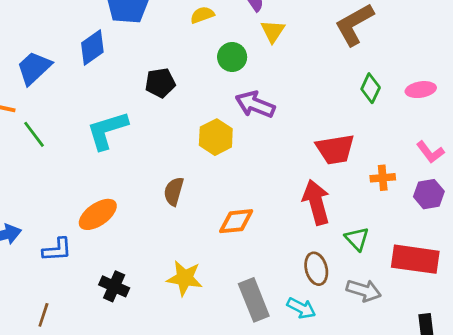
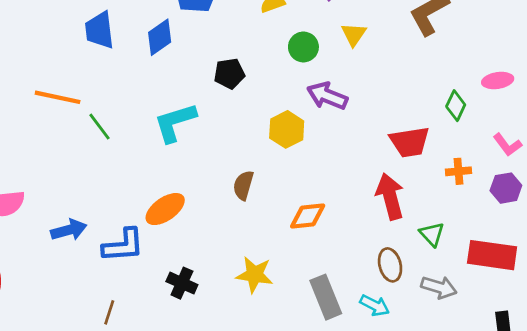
yellow triangle: (273, 31) -> (354, 34), moved
blue trapezoid: (34, 68) -> (99, 30), moved, turned -54
green diamond: (371, 88) -> (456, 106), moved
blue L-shape: (57, 250) -> (123, 245), size x1.4

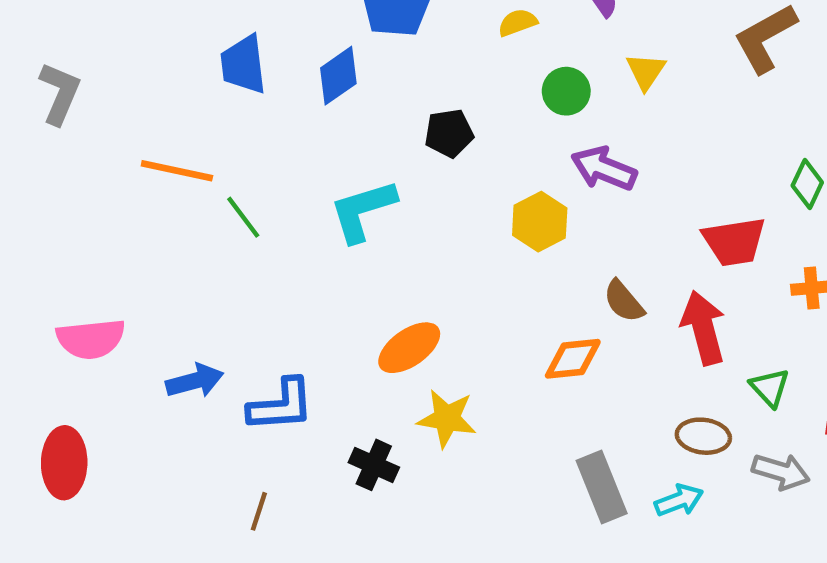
brown semicircle: (243, 185) -> (624, 301), moved, turned -56
orange ellipse: (165, 209) -> (409, 348), moved
brown ellipse: (390, 265) -> (703, 436), turned -68
yellow star: (255, 275) -> (447, 418), moved
cyan arrow: (375, 305) -> (679, 500), turned -48

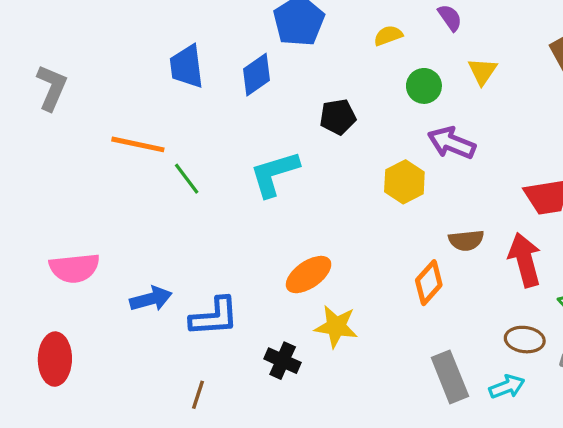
brown semicircle: (624, 301) -> (466, 240), turned -56
orange diamond: (573, 359) -> (429, 283), turned -42

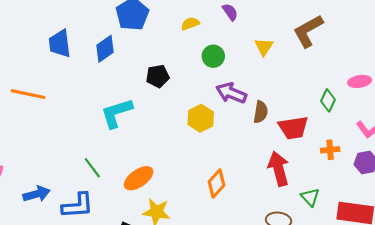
yellow triangle: (482, 71) -> (264, 47), moved
green line: (187, 179) -> (92, 168), moved
brown semicircle: (466, 240) -> (261, 112), moved, turned -75

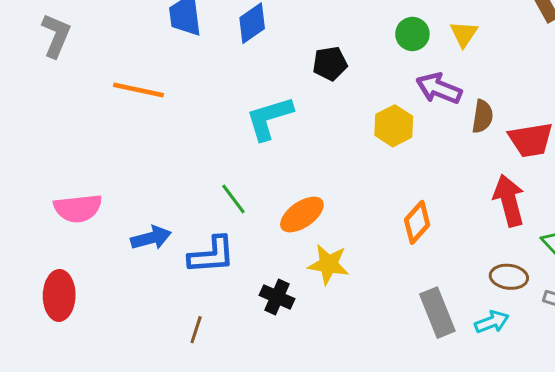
yellow triangle: (264, 47) -> (464, 34), moved

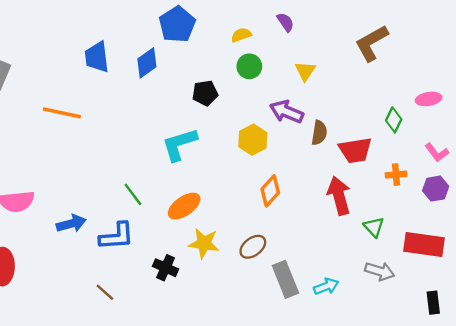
green circle: (412, 34) -> (249, 66), moved
cyan L-shape: (269, 118) -> (179, 144), moved
orange diamond: (417, 222) -> (270, 191), moved
brown ellipse: (509, 277) -> (253, 247), moved, turned -44
brown line: (196, 330) -> (105, 292), turned -66

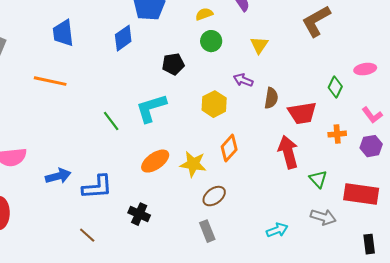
blue trapezoid: (97, 57) -> (63, 33), moved
purple arrow: (287, 112) -> (243, 80), size x0.7
green line: (133, 194) -> (111, 121), moved
yellow star: (204, 243) -> (193, 164), moved
gray rectangle: (285, 279) -> (207, 231), moved, size x0.7

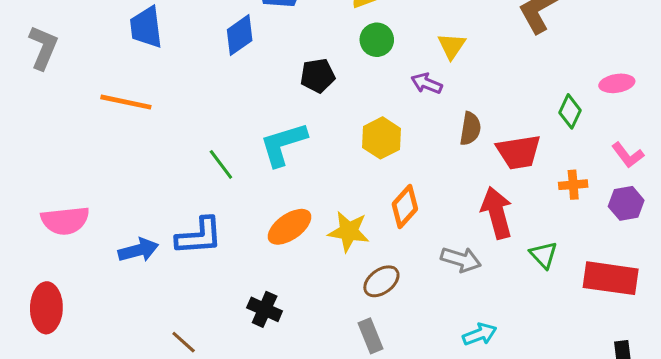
purple arrow: (243, 80) -> (427, 83), moved
blue L-shape: (97, 187) -> (199, 236), moved
gray arrow: (323, 217) -> (461, 259), moved

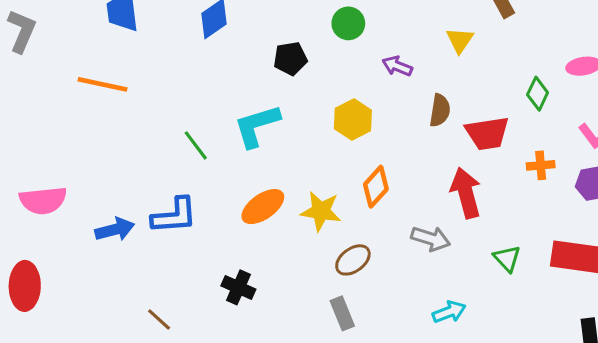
yellow triangle: (452, 46) -> (460, 40), moved
green triangle: (544, 255) -> (507, 258), moved

